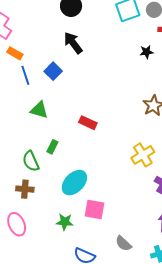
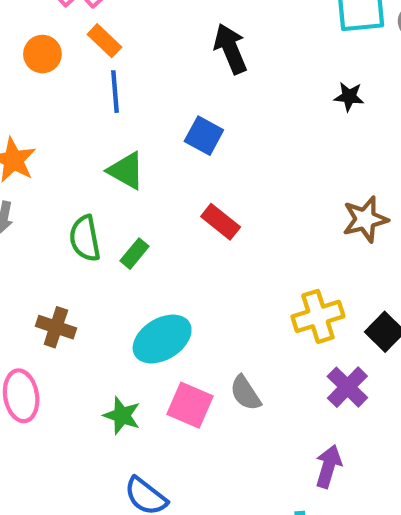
black star: (147, 52) -> (349, 97), moved
blue square: (53, 71) -> (204, 136), moved, turned -30
green semicircle: (31, 161) -> (85, 238), moved
gray semicircle: (123, 244) -> (245, 393), moved

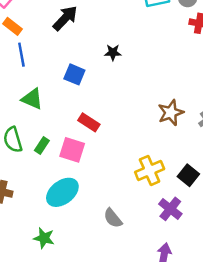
black arrow: (230, 49) -> (65, 18), moved, turned 72
black star: (349, 97) -> (113, 52), moved
pink square: (190, 405) -> (72, 150), moved

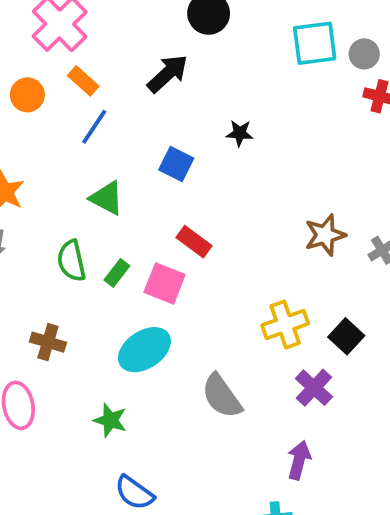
blue line: (21, 55) -> (94, 127), turned 40
gray semicircle: (113, 218) -> (222, 396), size x1.4

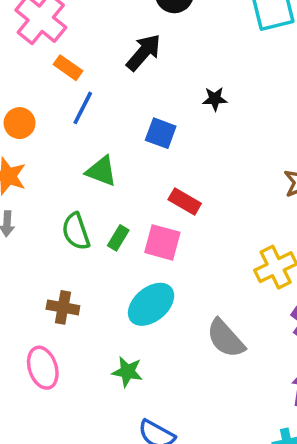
orange circle: (27, 95) -> (20, 123), moved

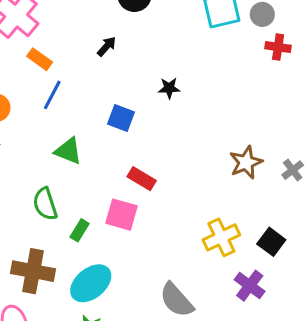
black arrow: (144, 52) -> (107, 46), size x0.6
green rectangle: (118, 238) -> (80, 230), moved
cyan ellipse: (151, 304) -> (91, 283), moved
brown cross: (63, 307) -> (33, 271), size x1.5

